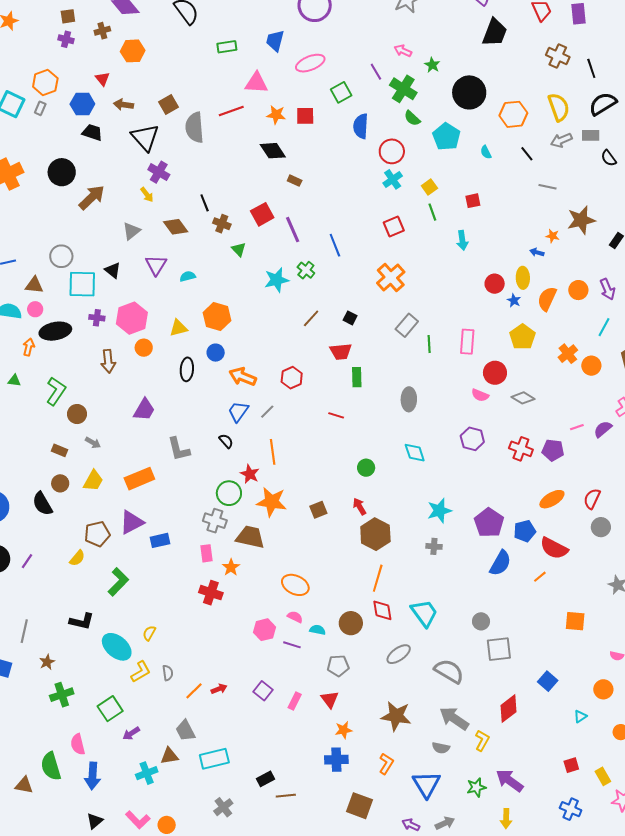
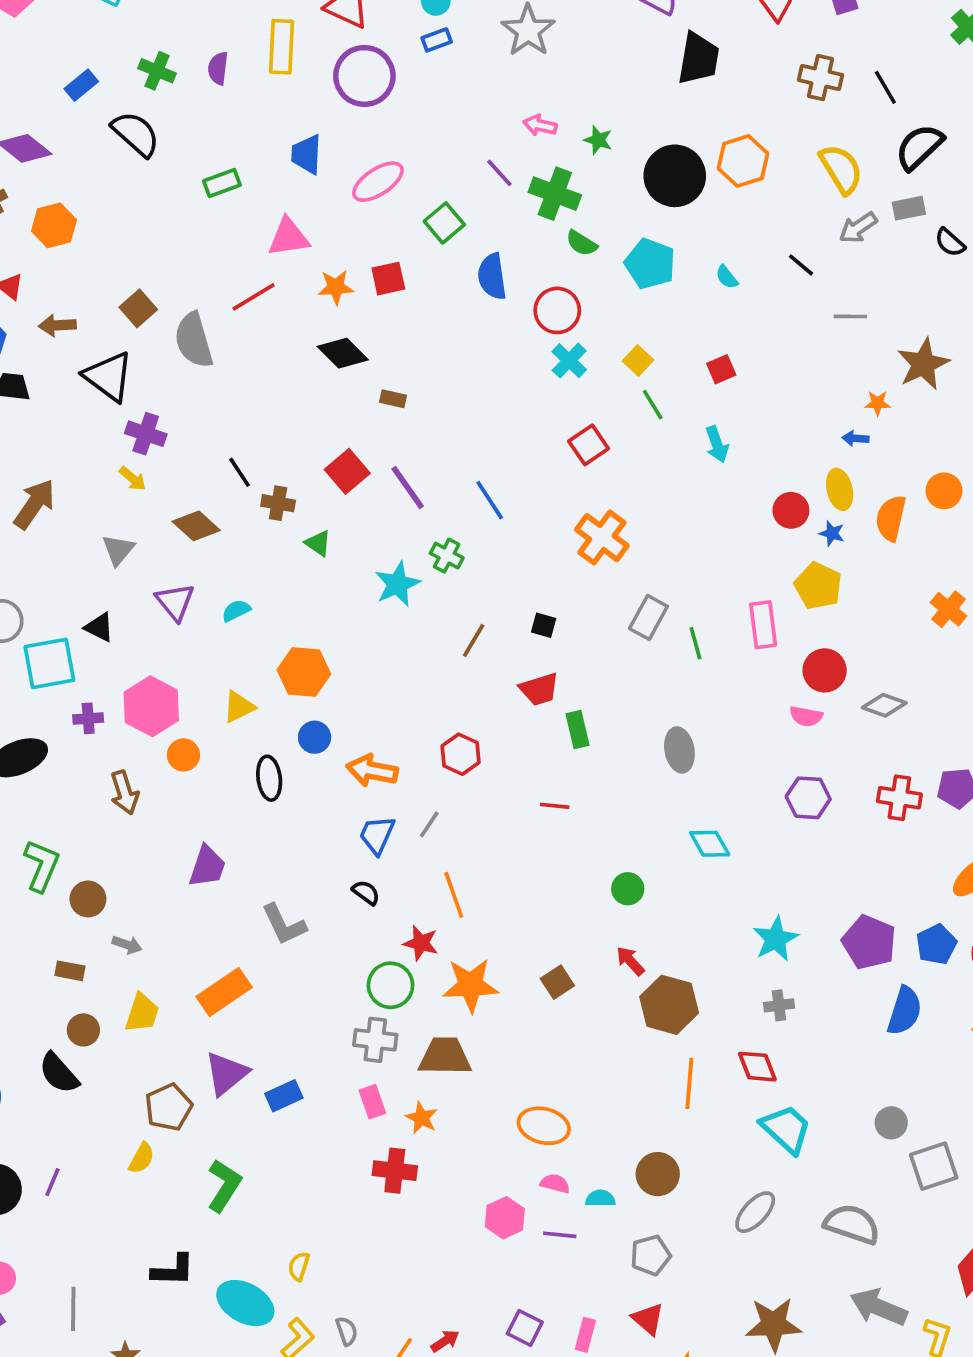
orange hexagon: (513, 114) -> (743, 161), moved
yellow pentagon: (522, 337) -> (818, 586), moved
red diamond: (382, 610) -> (757, 1067), moved

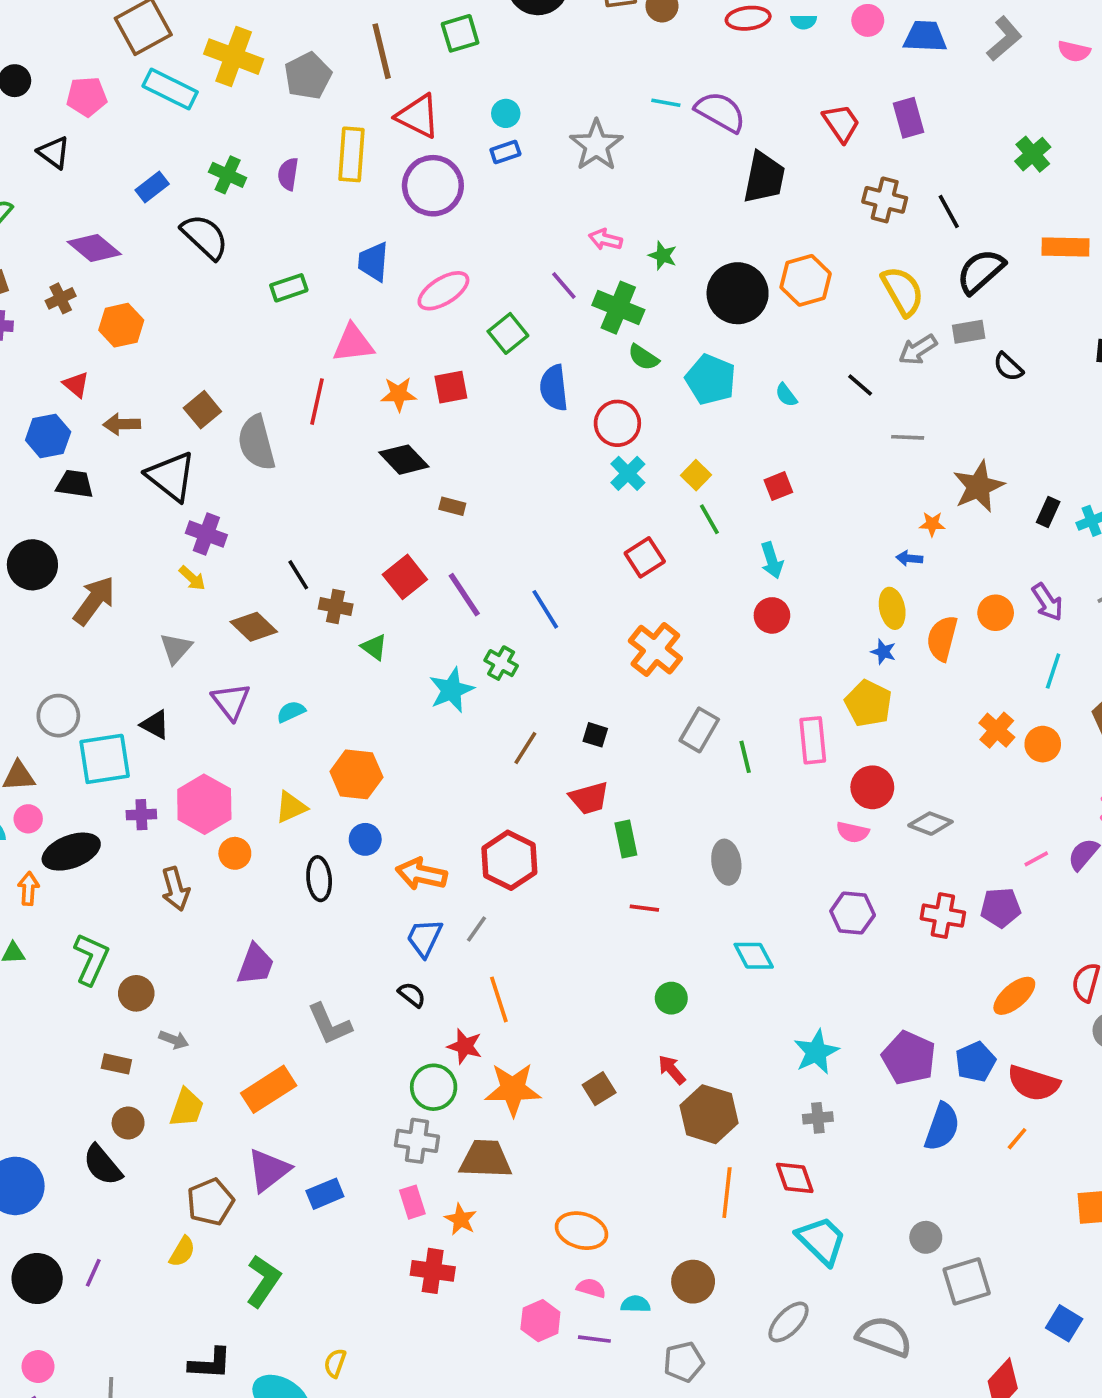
red line: (254, 297) -> (317, 402), turned -48
red circle: (791, 510) -> (772, 615), moved
red hexagon: (461, 754) -> (509, 860), size x1.4
red line: (555, 806) -> (644, 908), moved

